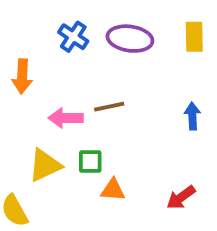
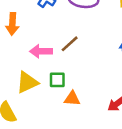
brown line: (109, 107) -> (70, 44), turned -30

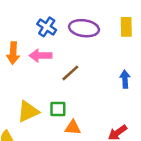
pink arrow: (41, 51) -> (40, 56), moved

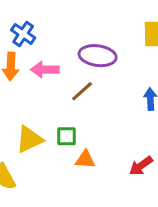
blue cross: (47, 27) -> (23, 34), moved
purple ellipse: (84, 28) -> (98, 56), moved

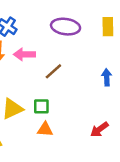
purple ellipse: (98, 56) -> (66, 27), moved
orange triangle: (85, 160) -> (45, 129), moved

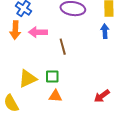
brown line: (53, 71) -> (63, 47), turned -63
blue arrow: (107, 77) -> (105, 31), moved

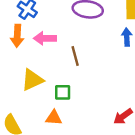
yellow triangle: (28, 79) -> (32, 80), moved
orange triangle: (55, 96) -> (54, 118), moved

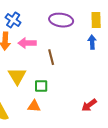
yellow triangle: (32, 80) -> (17, 76), turned -36

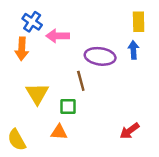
purple ellipse: (61, 20) -> (100, 56), moved
pink arrow: (27, 43) -> (58, 36), moved
brown line: (51, 57) -> (81, 81), moved

